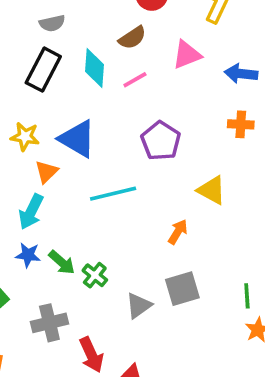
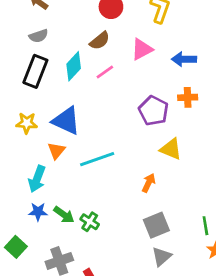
cyan diamond: (94, 68) -> (74, 66), turned 44
purple pentagon: (161, 141) -> (153, 111), moved
orange triangle: (46, 172) -> (56, 151), moved
gray triangle: (139, 306) -> (161, 257), moved

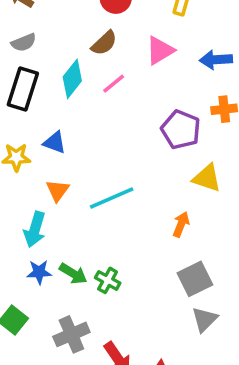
blue triangle: (66, 121) -> (55, 142), moved, size x0.6

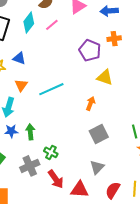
green arrow: (73, 274) -> (30, 132), turned -126
green cross: (108, 280) -> (51, 152), moved
gray triangle: (205, 319) -> (97, 167), moved

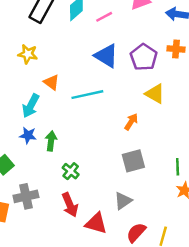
blue triangle: (19, 58) -> (106, 56), moved, size x1.5
orange triangle: (21, 85) -> (51, 82), turned -40
gray cross: (30, 166) -> (26, 196), moved

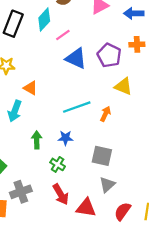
pink line: (104, 17) -> (63, 35), moved
cyan line: (87, 95) -> (77, 107), moved
blue star: (28, 135) -> (65, 138), moved
gray square: (133, 161) -> (102, 156), moved, turned 35

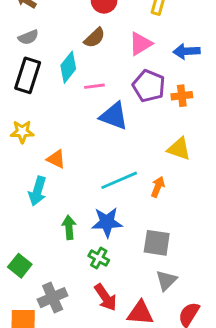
pink line: (63, 35) -> (94, 86), turned 32
orange cross: (137, 44) -> (182, 96), moved
purple pentagon: (109, 55) -> (149, 86), moved
blue star: (65, 138) -> (107, 222), size x1.5

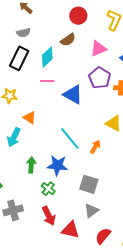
pink line: (94, 86) -> (47, 81), moved
cyan line: (119, 180) -> (70, 138), turned 65

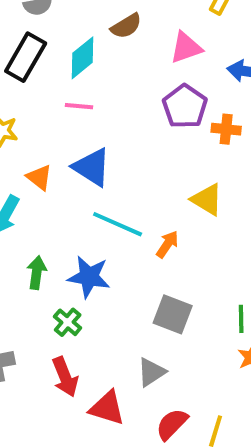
blue triangle: (73, 95) -> (92, 167), moved
cyan line: (70, 138) -> (118, 224), turned -30
gray square: (89, 184) -> (173, 314), moved

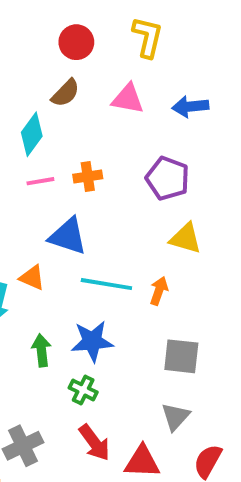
pink triangle: (186, 48) -> (128, 99), turned 44
purple pentagon: (185, 106) -> (168, 178), moved
orange cross: (226, 129) -> (88, 176), moved
orange triangle: (39, 177) -> (32, 278), moved

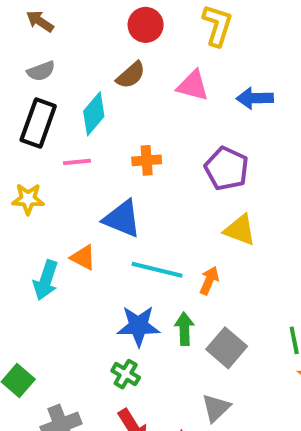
pink line: (40, 181) -> (77, 162), moved
green arrow: (41, 350) -> (184, 329), moved
gray square: (181, 356) -> (227, 348), turned 30

